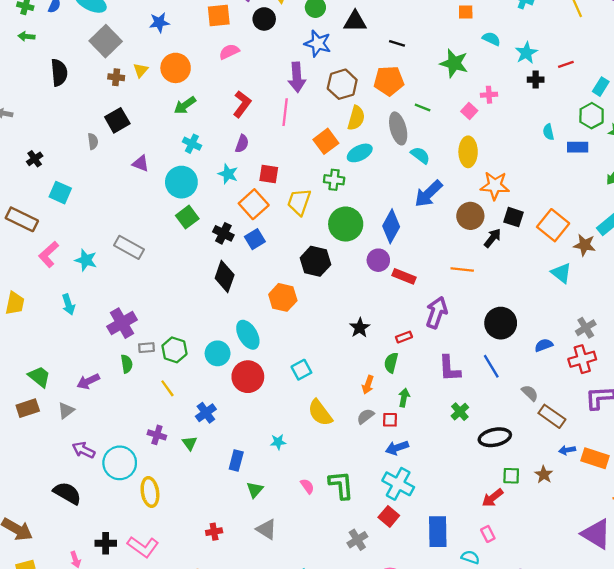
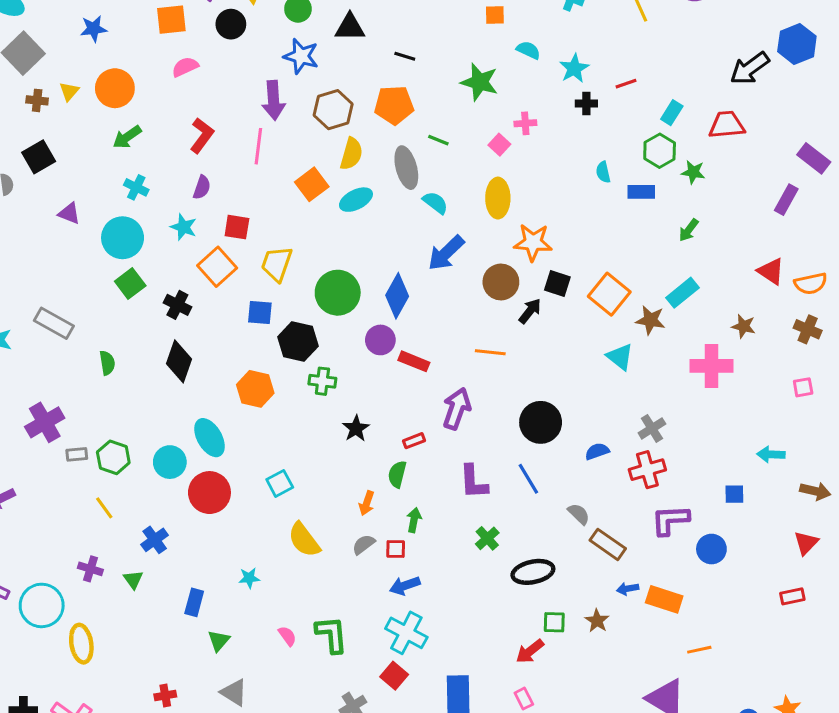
green cross: (334, 180) -> (322, 381), moved
blue square: (255, 239) -> (260, 313), moved, turned 36
green semicircle: (127, 364) -> (107, 363), moved

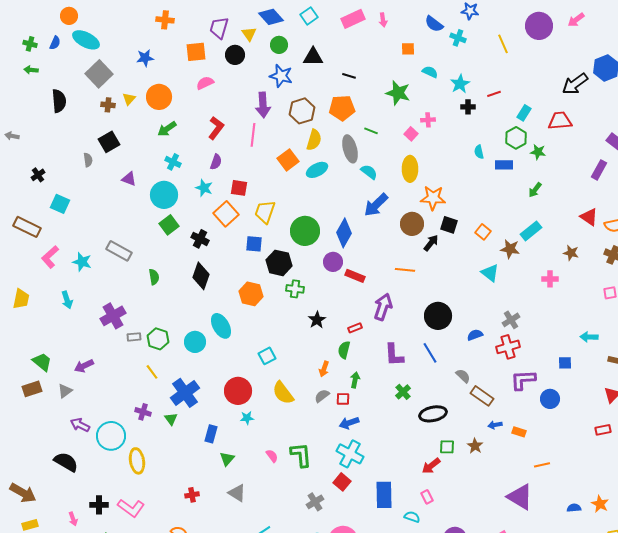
orange square: (609, 294) -> (483, 232), size x0.6
pink cross: (711, 366) -> (550, 279), size x0.6
red circle: (209, 493) -> (238, 391), moved
blue cross: (155, 540) -> (185, 393), size x1.6
orange rectangle: (664, 599) -> (519, 432), size x0.6

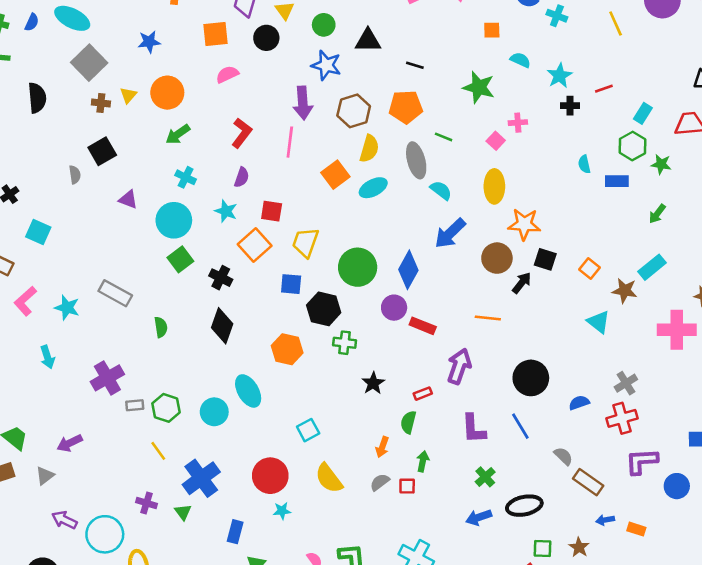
pink cross: (550, 279) -> (677, 330), size x1.8
blue arrow: (349, 423) -> (479, 517), moved

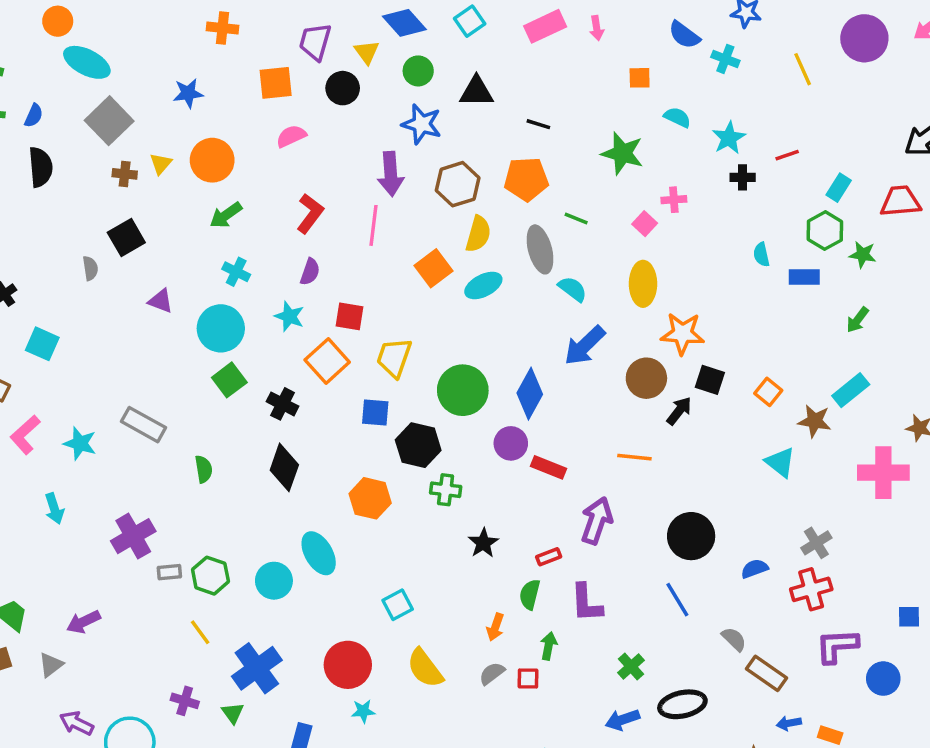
blue semicircle: (32, 22) -> (34, 116), moved
purple L-shape: (474, 429) -> (586, 603), moved

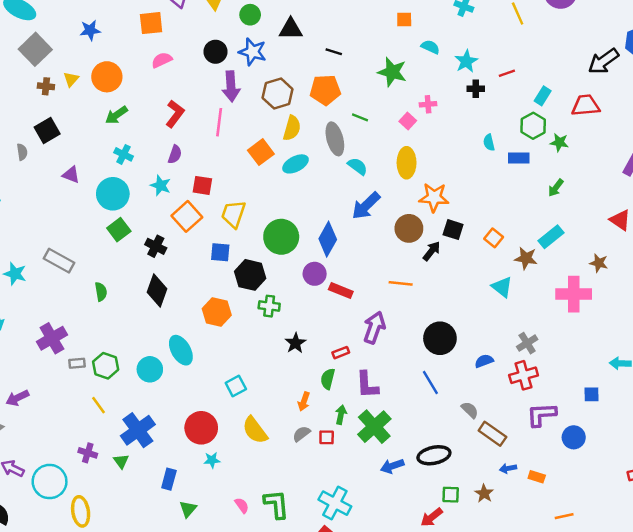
black circle: (343, 88) -> (215, 52), moved
green cross: (631, 667) -> (374, 427), moved, size x1.8

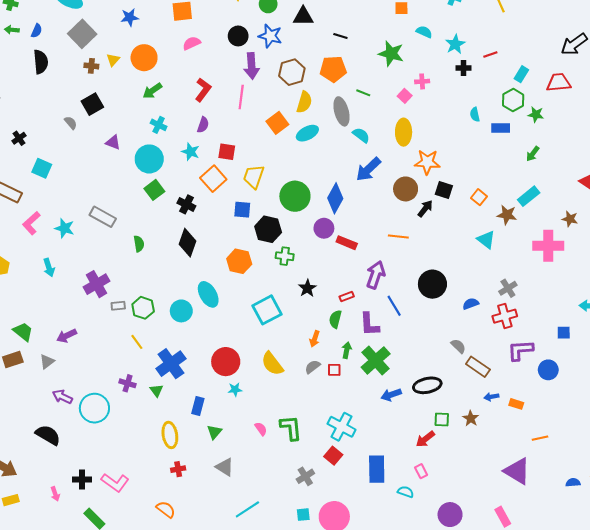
gray semicircle: (22, 152) -> (71, 123), turned -32
blue line: (430, 382) -> (394, 306), moved
cyan square: (236, 386) -> (267, 310), moved, size x1.6
yellow ellipse: (81, 511) -> (170, 435), moved

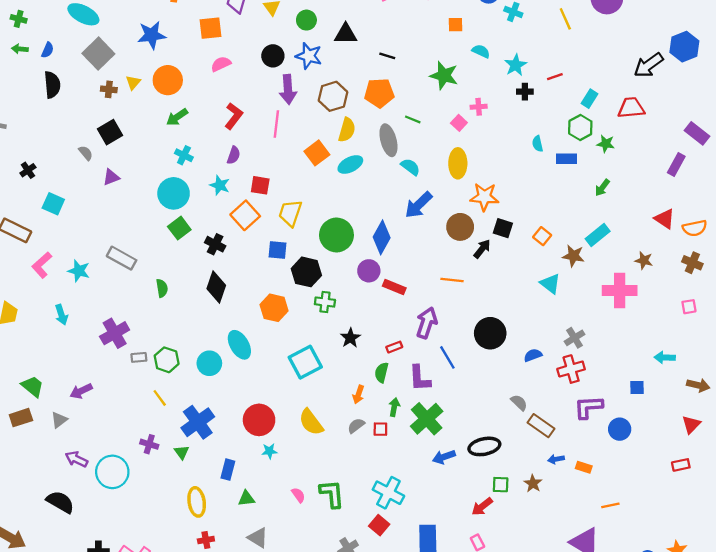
blue star: (130, 17) -> (152, 35), size x1.4
purple triangle: (113, 142) -> (111, 177), moved, turned -42
green triangle: (214, 432) -> (246, 498), turned 42

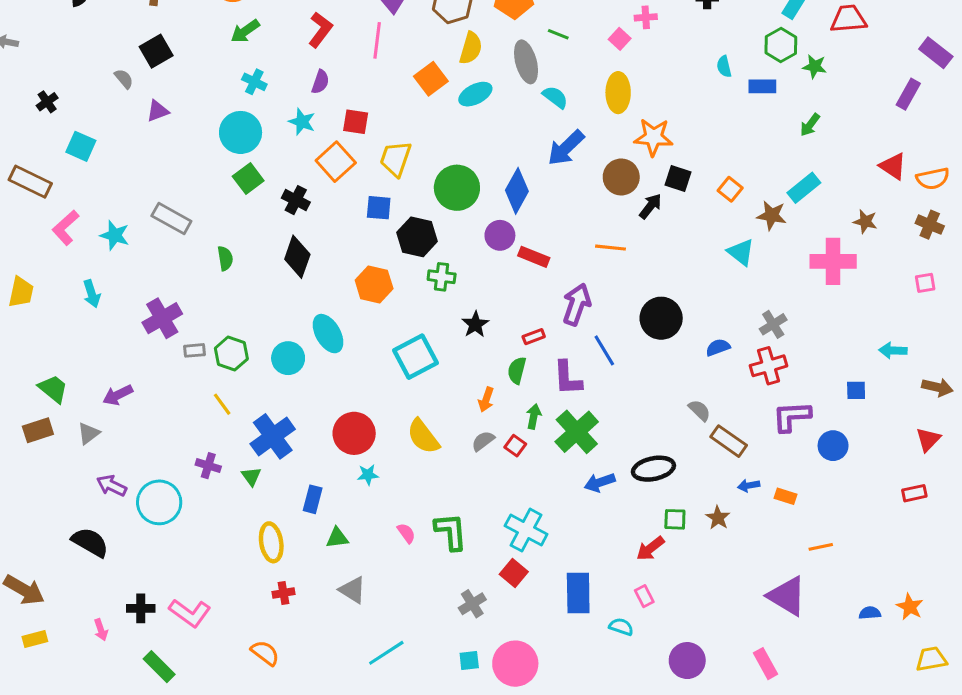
red square: (380, 429) -> (515, 446), turned 35

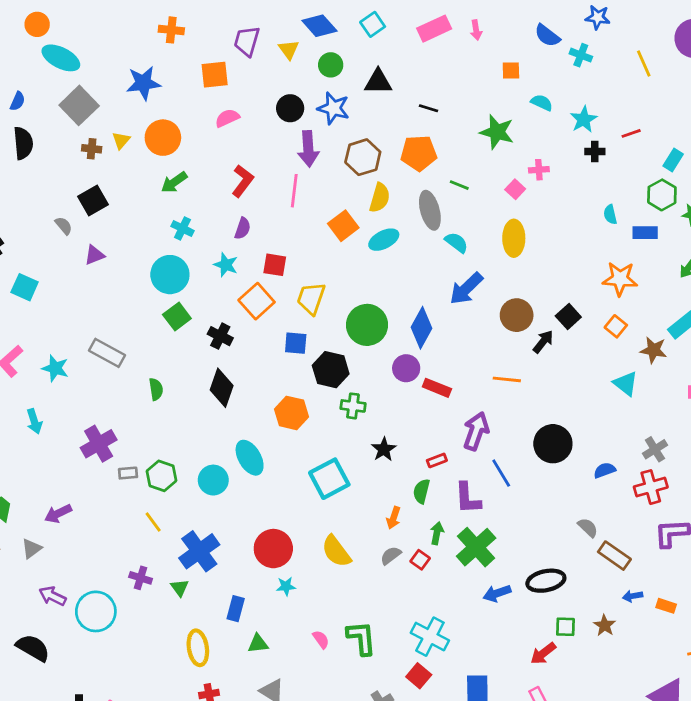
orange star: (653, 137) -> (620, 279), moved
black square: (678, 179) -> (568, 317), turned 30

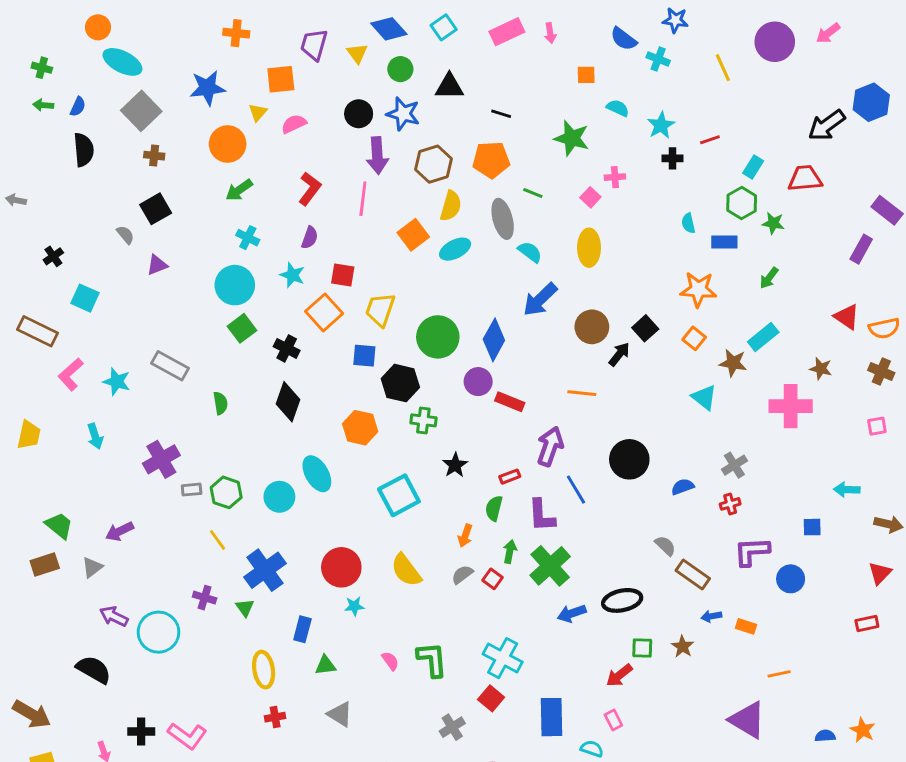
yellow triangle: (121, 140) -> (258, 112), moved
red cross: (651, 487) -> (730, 504), size x0.6

